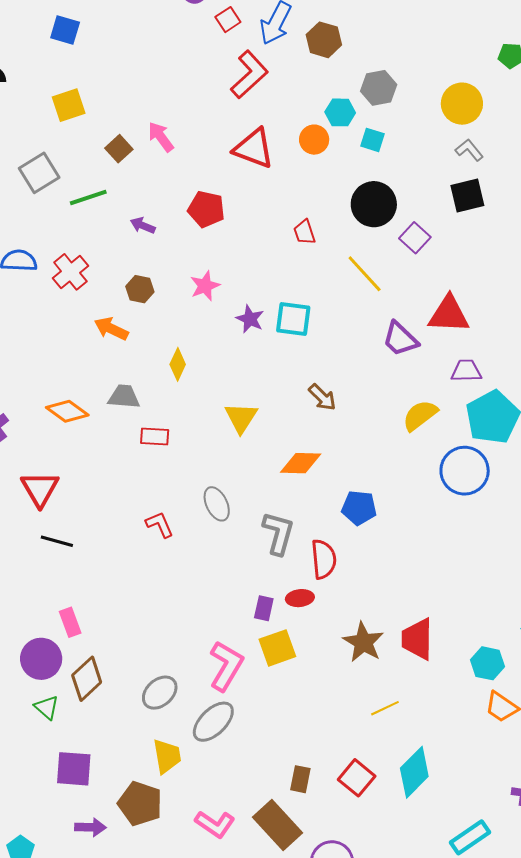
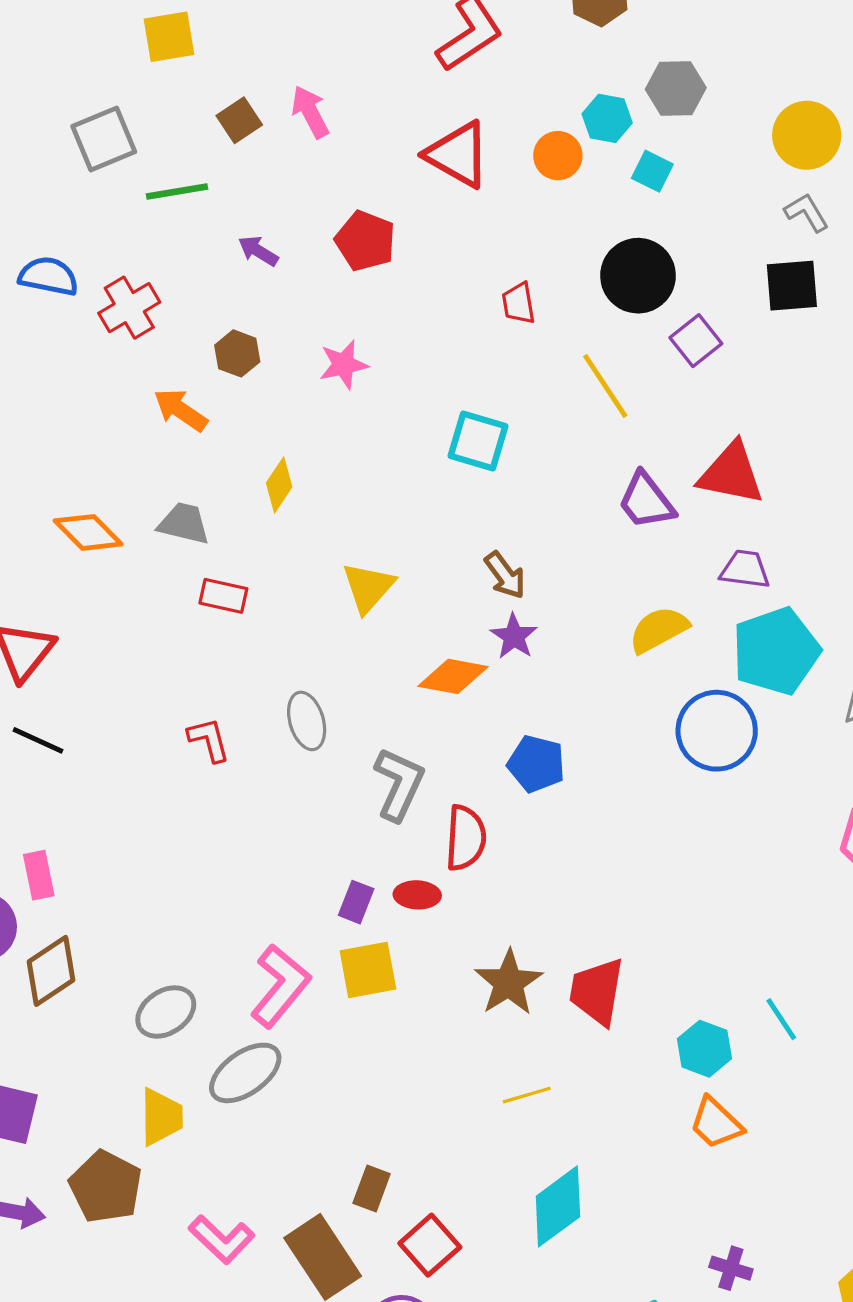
purple star: (250, 319) -> (514, 636), moved
red square: (357, 778) -> (430, 1245), moved

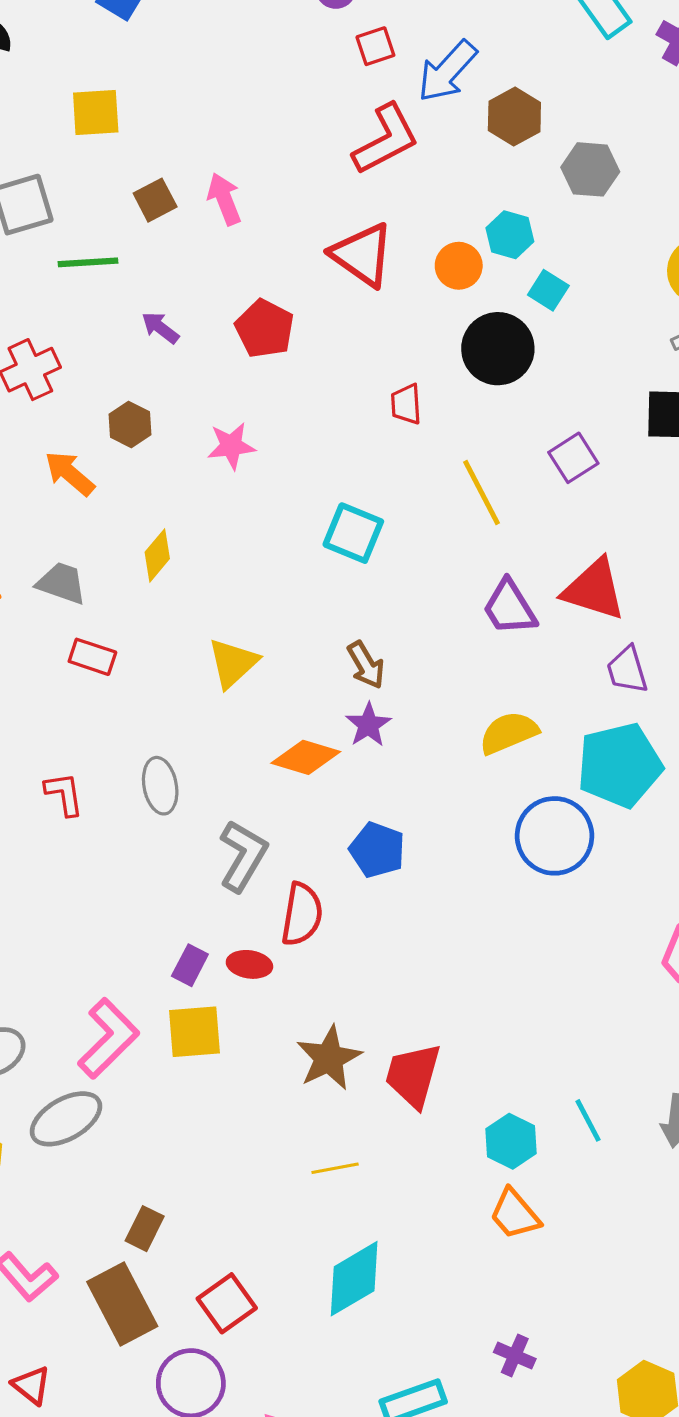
gray hexagon: (676, 88) -> (590, 169), moved
black circle: (638, 276) -> (498, 349), moved
purple trapezoid: (745, 569) -> (627, 670), moved, turned -120
brown rectangle: (372, 1188) -> (145, 1229), moved

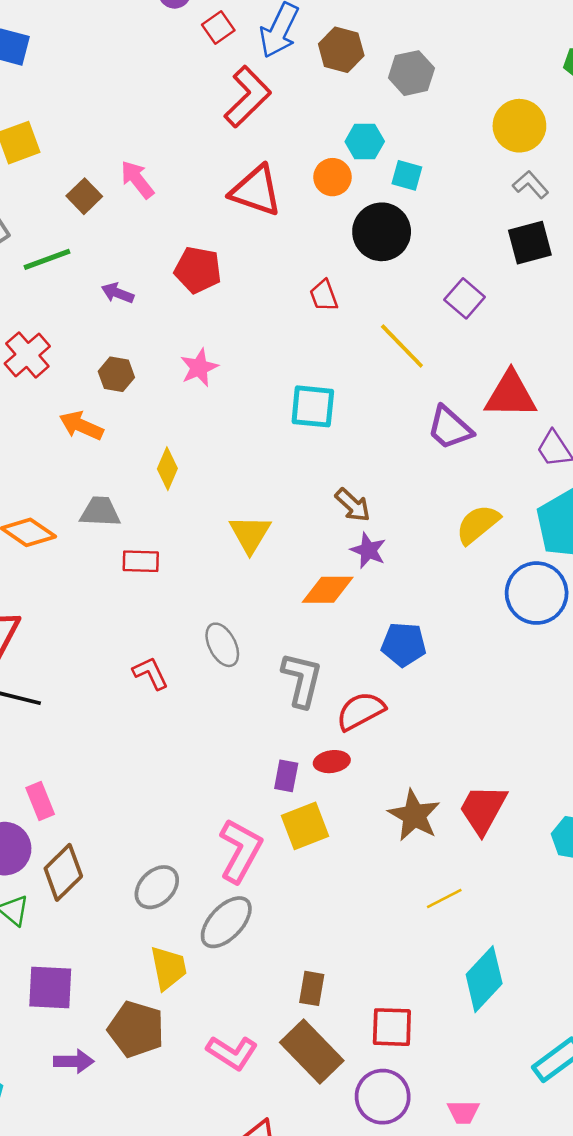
red semicircle: (302, 914) -> (361, 711), turned -111
red trapezoid: (413, 1075) -> (483, 809), turned 30
red square: (227, 1303) -> (392, 1027), turned -36

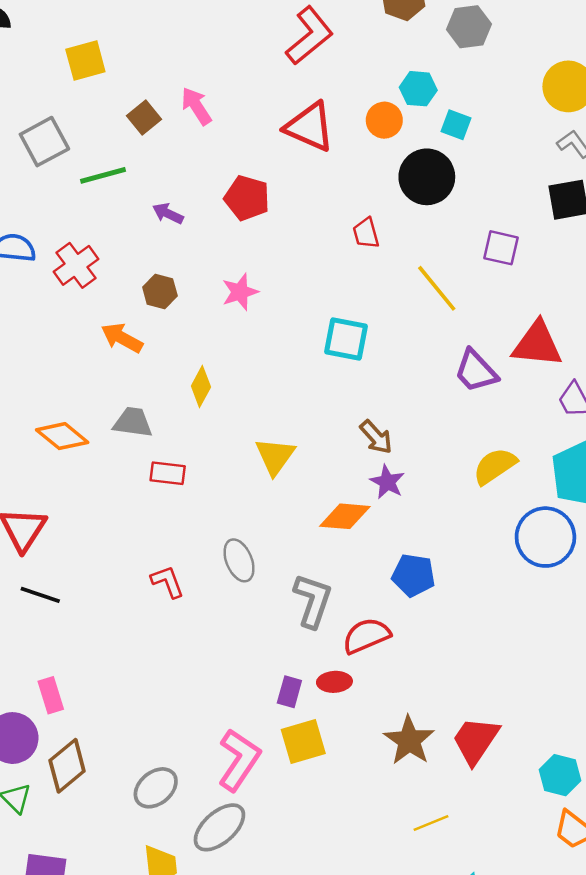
purple square: (465, 298) -> (501, 248), turned -33

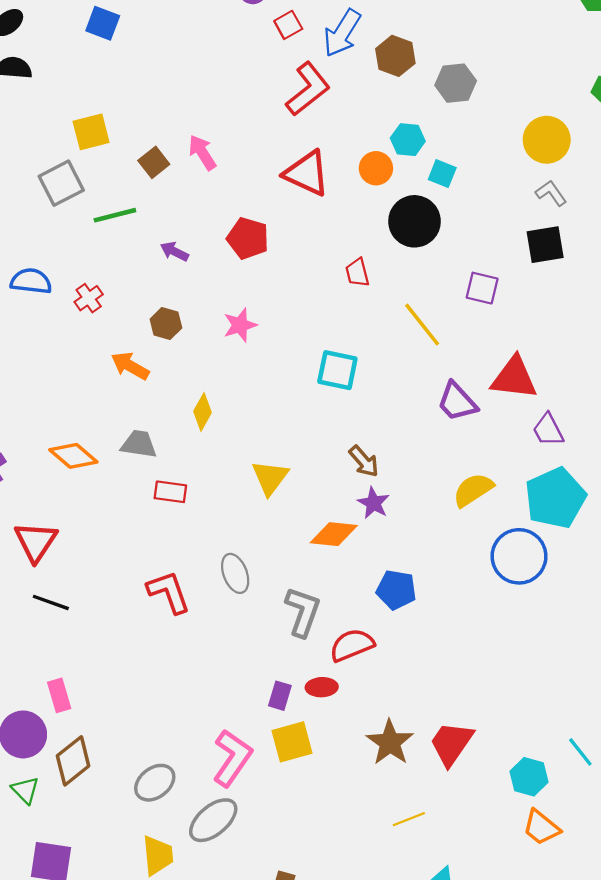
yellow square: (85, 61) -> (91, 132), moved
red cross: (76, 265) -> (89, 298), size x0.7
red L-shape: (168, 582) -> (169, 592), size x1.4

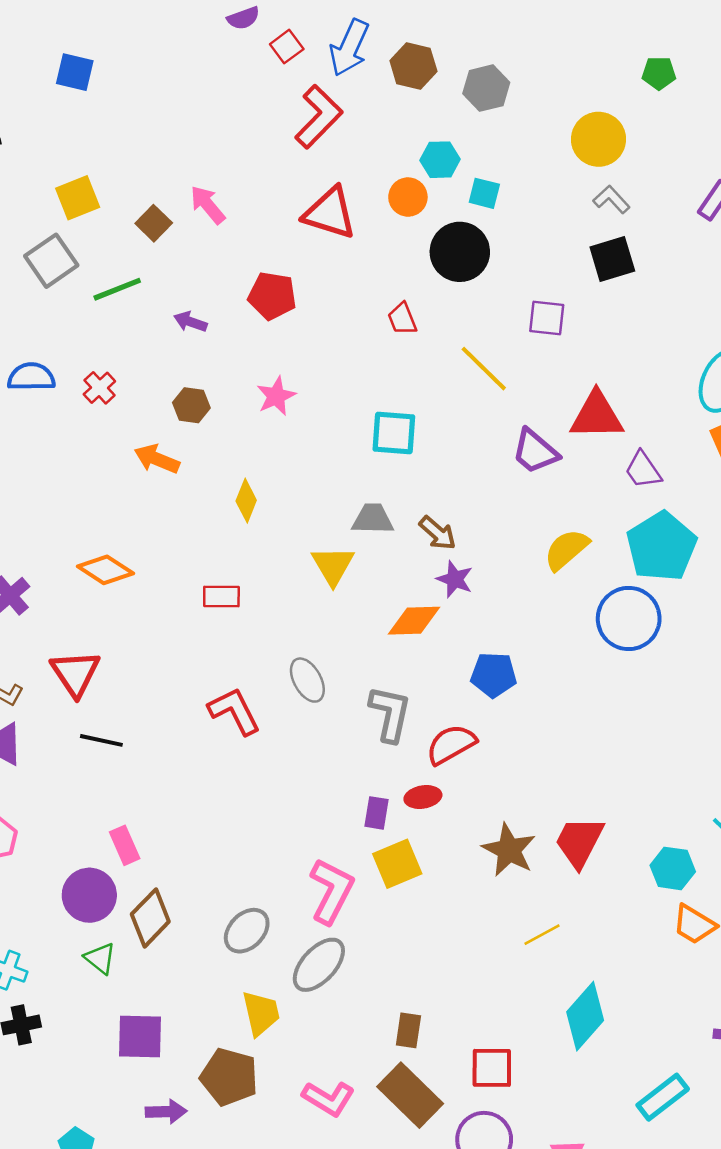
gray trapezoid: (139, 444) -> (373, 519), moved

